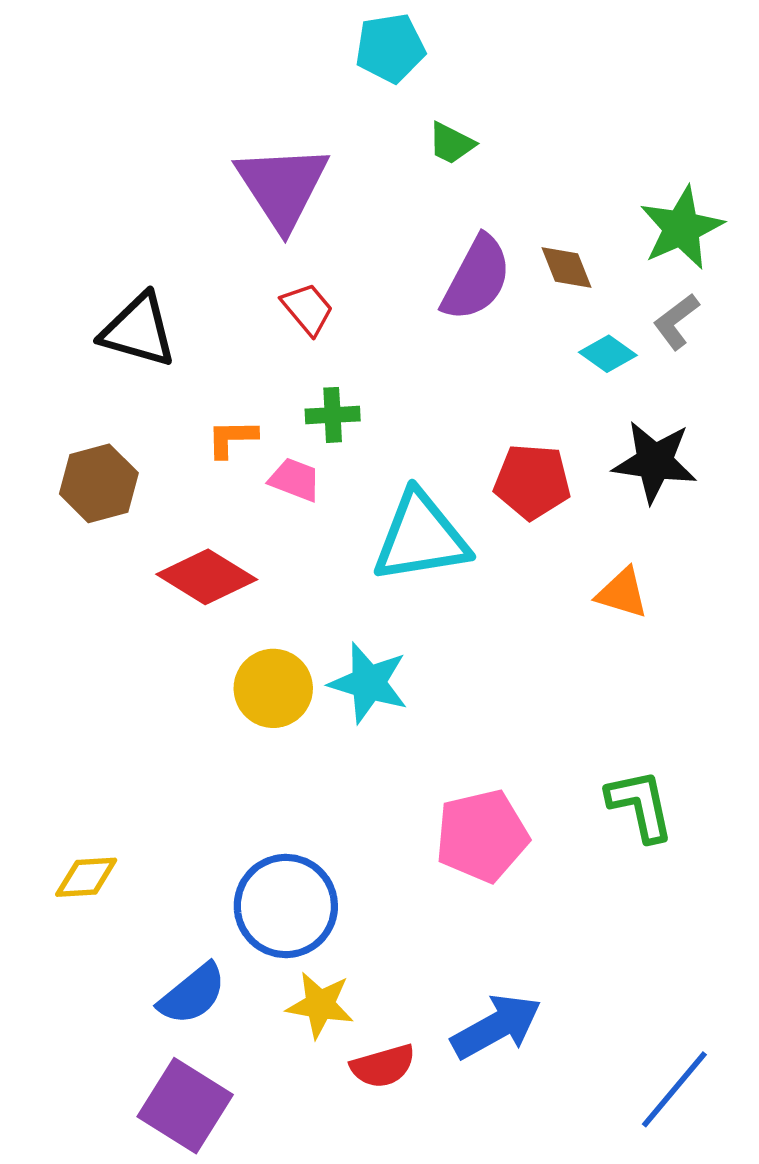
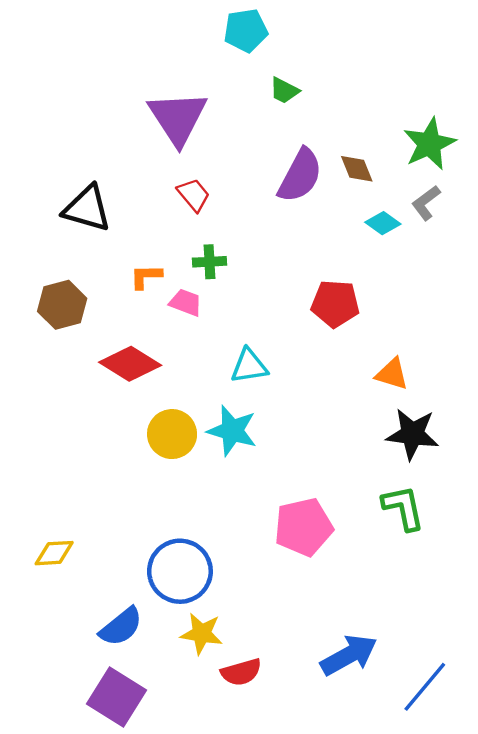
black star: (655, 462) -> (412, 434), moved
cyan triangle: (421, 537) -> (249, 366), moved, size x0.6
blue arrow: (496, 1027) -> (349, 655), moved

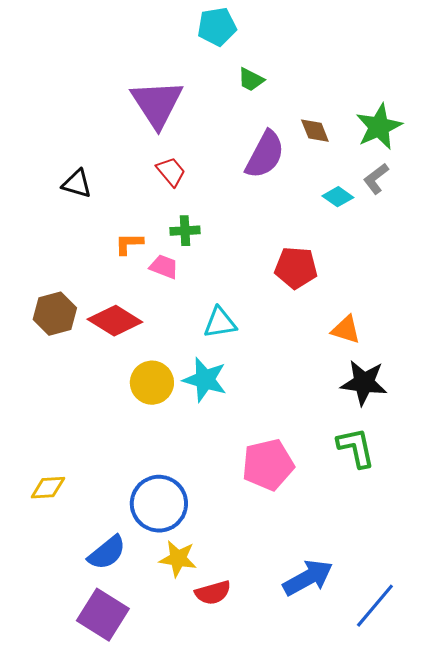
brown diamond: (357, 169) -> (315, 131), moved
black triangle: (87, 208) -> (77, 184), size x0.7
brown hexagon: (62, 305) -> (55, 314), moved

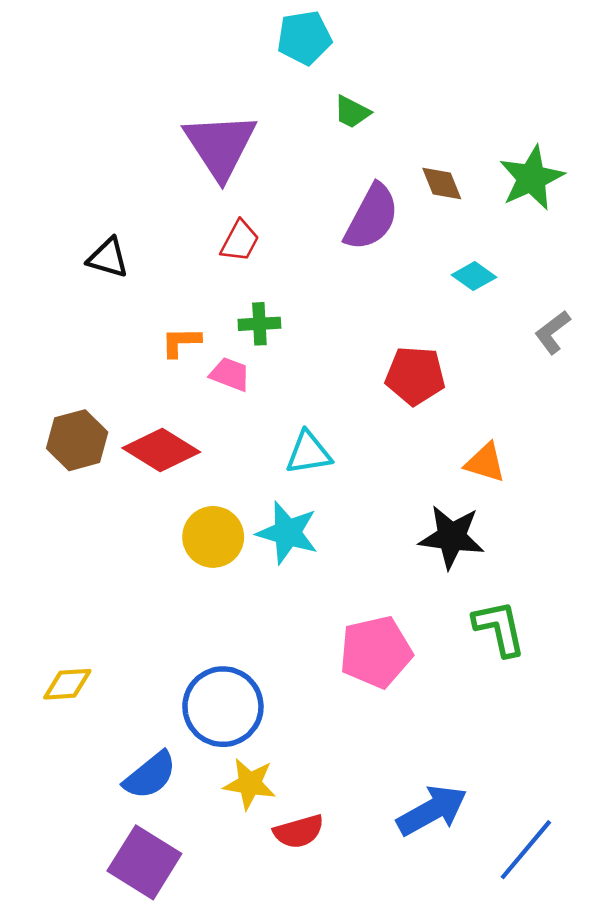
red trapezoid: (171, 172) -> (240, 241), turned 68
gray L-shape: (376, 179) -> (553, 332), moved
black star: (364, 383) -> (452, 537), moved

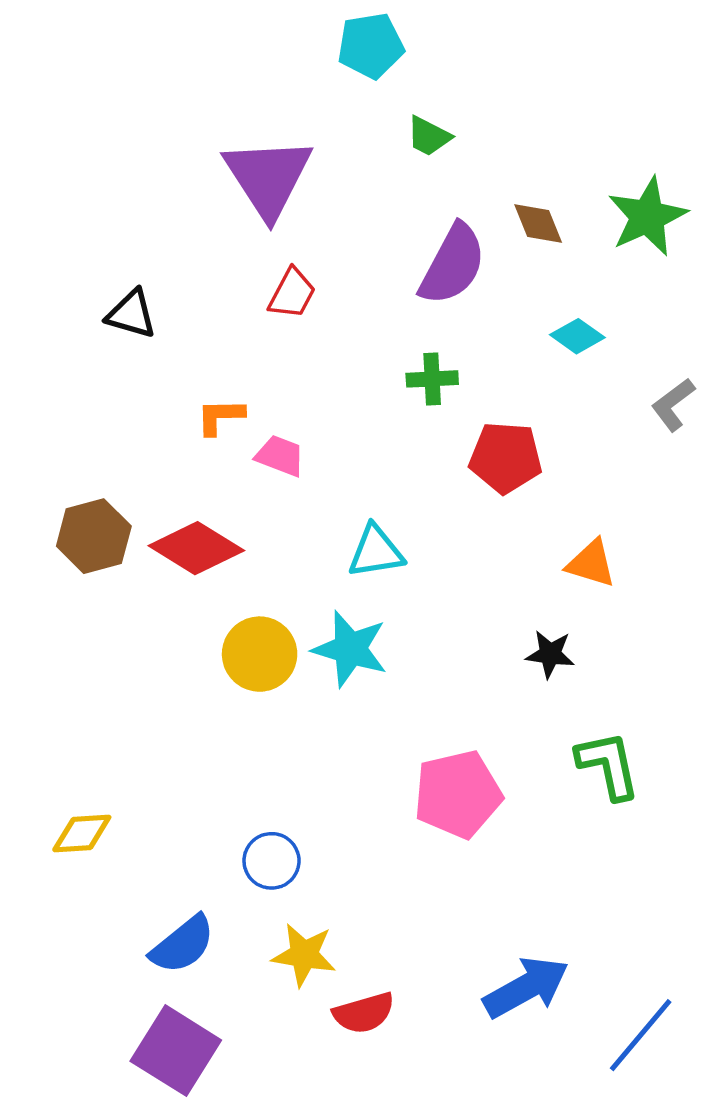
green cross: (259, 324) -> (432, 379), moved
black star: (452, 537) -> (550, 654), size x0.6
blue circle: (223, 707) -> (272, 861), size x0.6

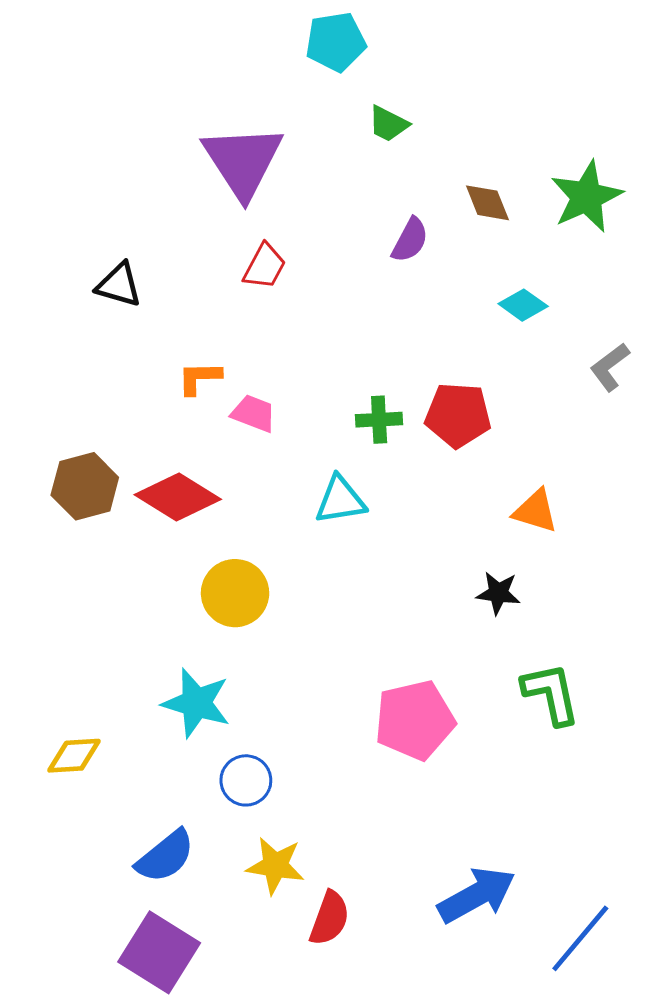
purple semicircle: (453, 264) -> (410, 240), size x0.6
green cross: (432, 379) -> (379, 420), moved
cyan star: (350, 649) -> (196, 703), moved
red semicircle: (364, 1013) -> (329, 918), turned -54

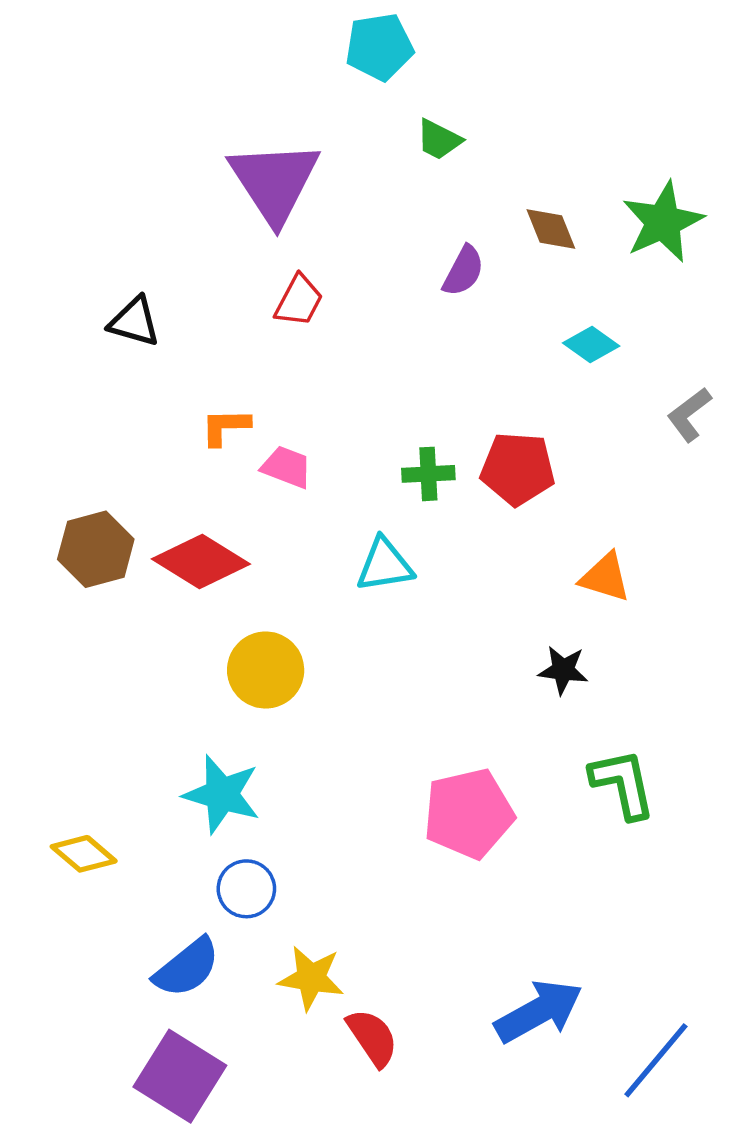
yellow diamond: (74, 756) -> (84, 854), turned 44
blue circle: (246, 780) -> (246, 889), moved
red semicircle: (329, 918) -> (372, 1038), turned -54

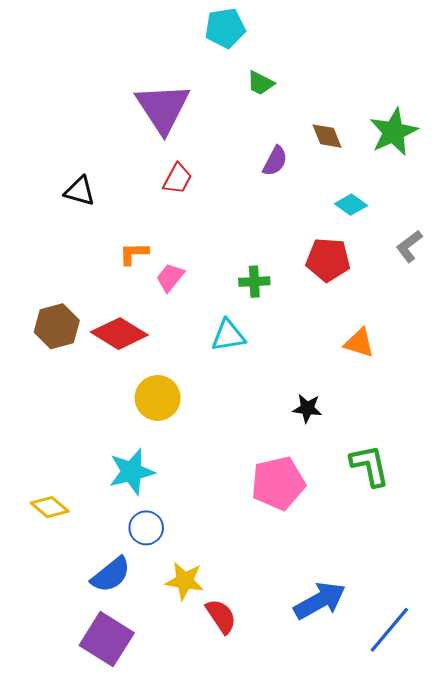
pink trapezoid: (287, 467) -> (170, 277), turned -72
red pentagon: (518, 469) -> (328, 260), moved
black star: (563, 670) -> (307, 408), moved
cyan star: (222, 794) -> (132, 472), turned -30

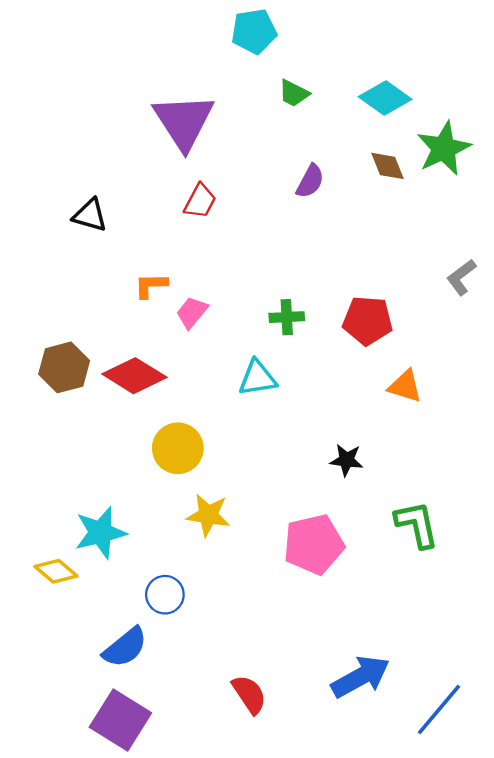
brown diamond: (327, 136) -> (387, 166), moved
cyan diamond: (351, 205) -> (385, 98), moved, size x1.4
red pentagon: (328, 260) -> (368, 321), moved
cyan star: (132, 472) -> (100, 533), moved
yellow star: (185, 581) -> (208, 515), moved

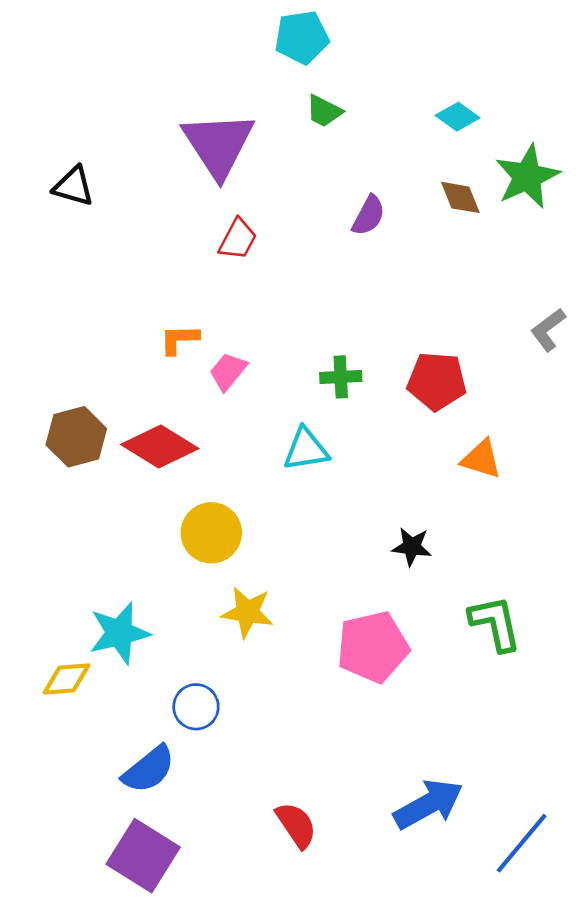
green trapezoid: (294, 93) -> (324, 111), moved
cyan diamond: (385, 98) -> (458, 117), size x0.7
black triangle: (90, 215) -> (74, 186), moved
yellow diamond: (56, 571) -> (67, 679), turned -45

